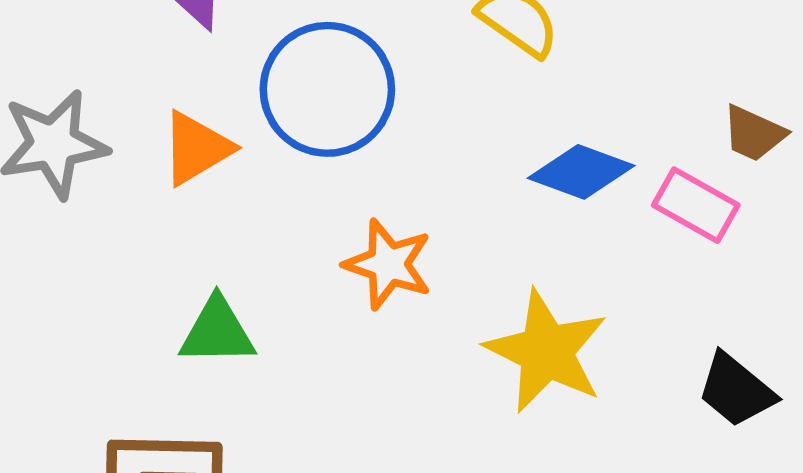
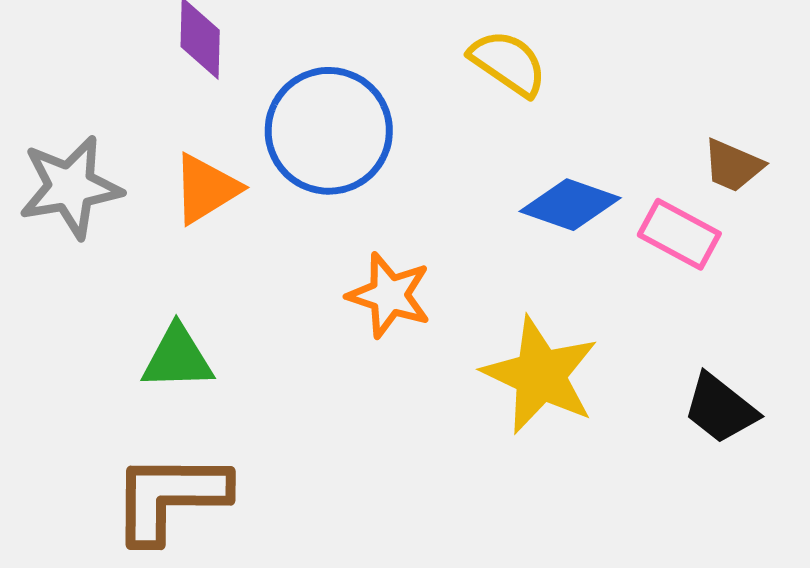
green triangle: (217, 331) -> (177, 358), moved

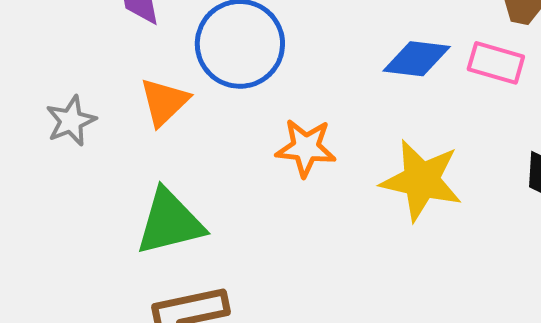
gray star: (70, 187) -> (71, 121), size x0.7
green triangle: (177, 358) -> (170, 222), size x1.4

